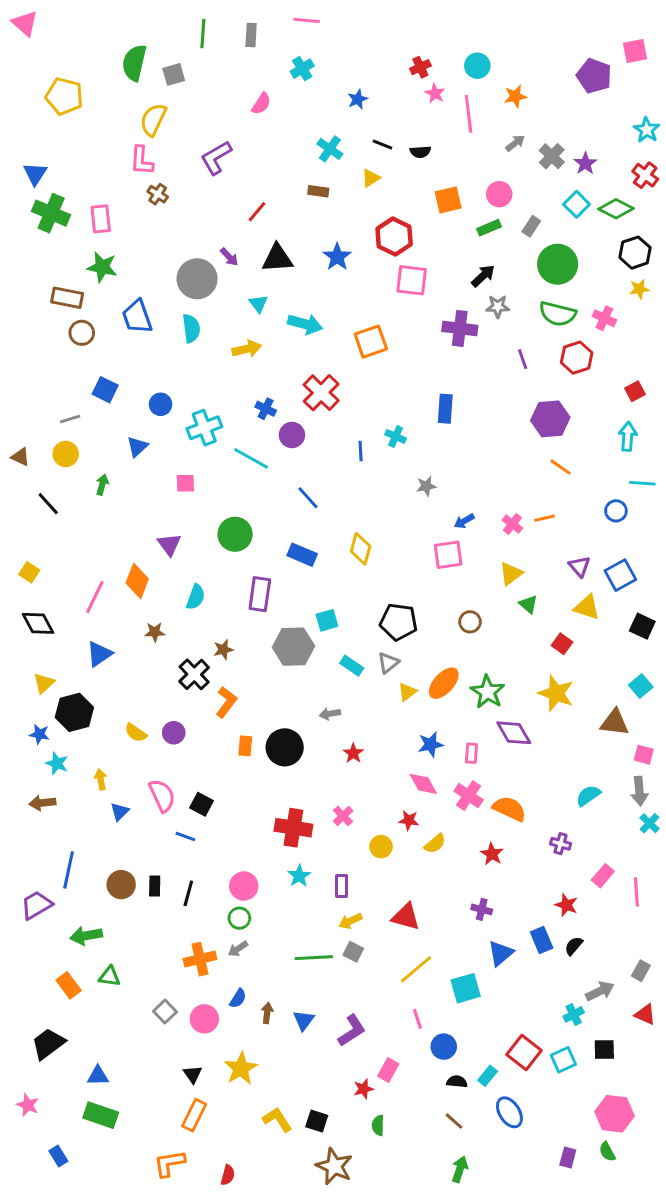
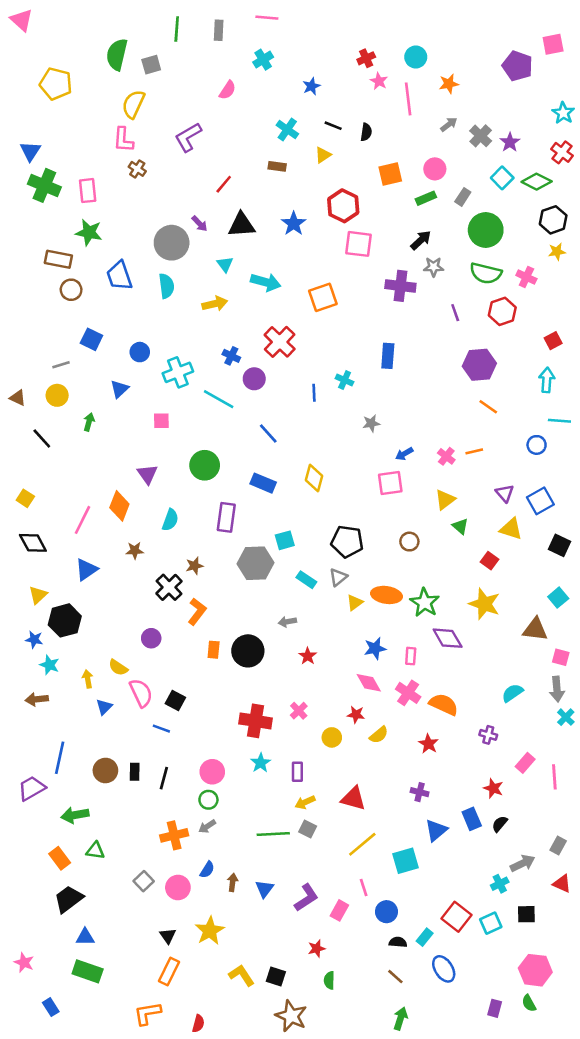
black semicircle: (420, 152) -> (366, 132), turned -78
orange ellipse: (444, 683) -> (386, 595), turned 56
yellow semicircle: (136, 733) -> (118, 667), moved
black trapezoid: (48, 1044) -> (69, 899), moved
pink rectangle: (388, 1070) -> (339, 910), moved

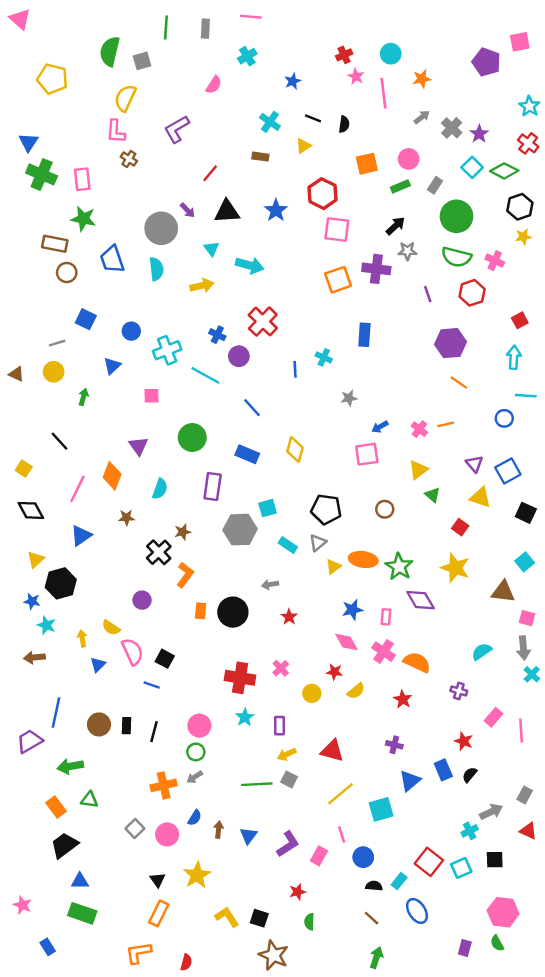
orange square: (323, 297) -> (338, 280), moved
black line: (42, 439) -> (60, 441), moved

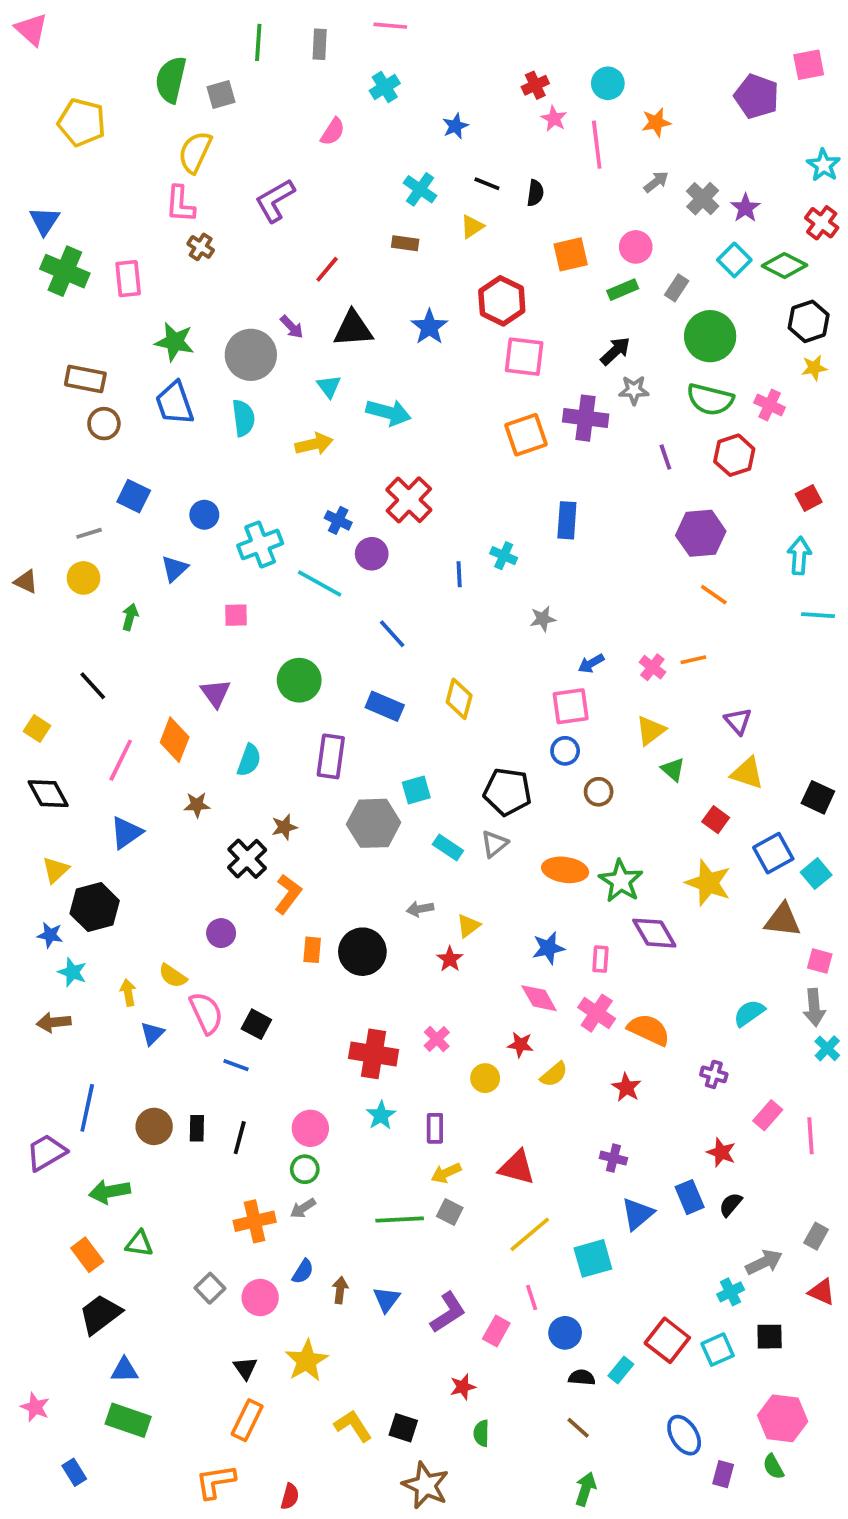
green star: (83, 219) -> (175, 342), moved
blue circle: (504, 418) -> (565, 751), moved
blue square: (508, 471) -> (773, 853), moved
yellow triangle: (333, 567) -> (468, 926), moved
blue ellipse: (417, 911) -> (684, 1435), moved

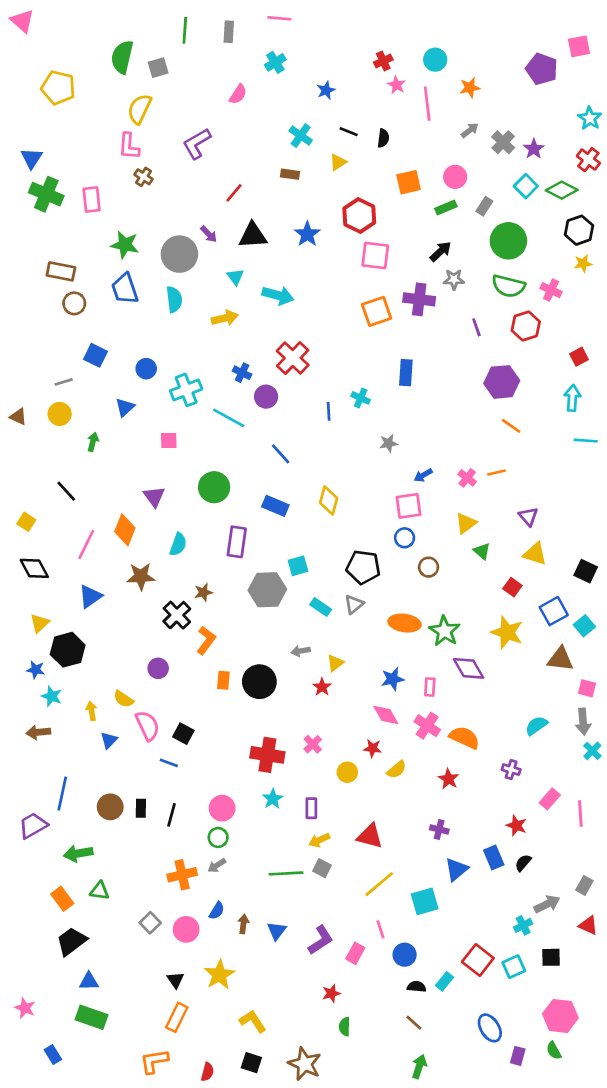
brown star: (197, 805) -> (141, 576), size x1.5
black square: (403, 1428) -> (251, 1063), moved

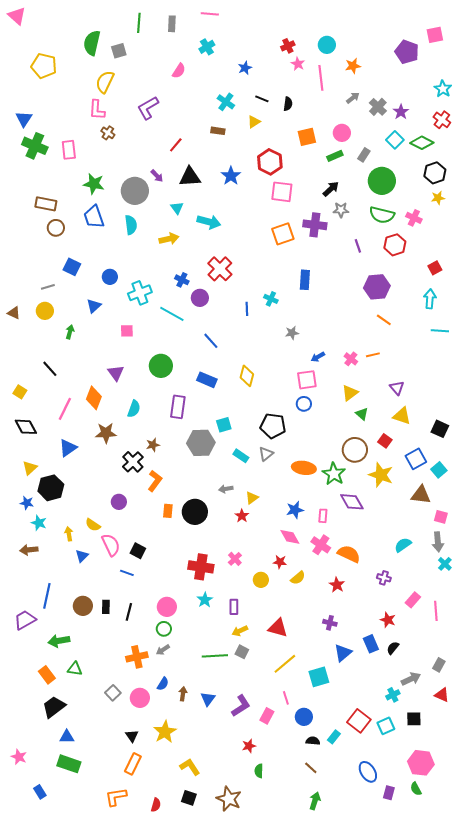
brown circle: (429, 567) -> (355, 450), moved, size x1.6

